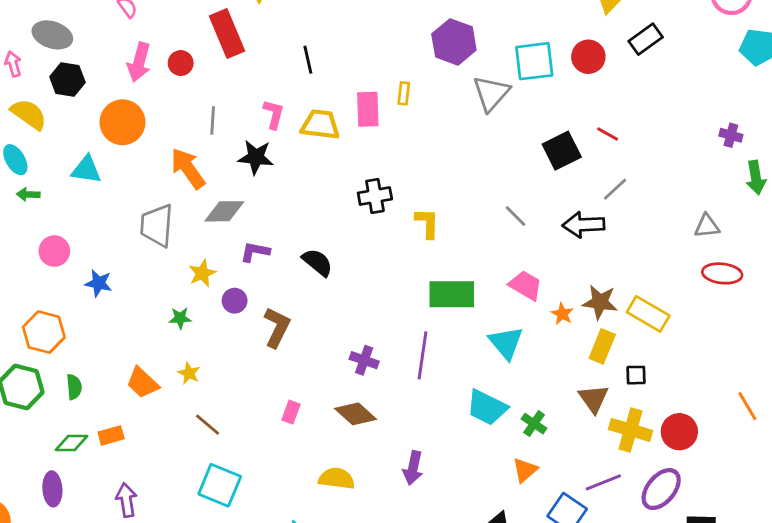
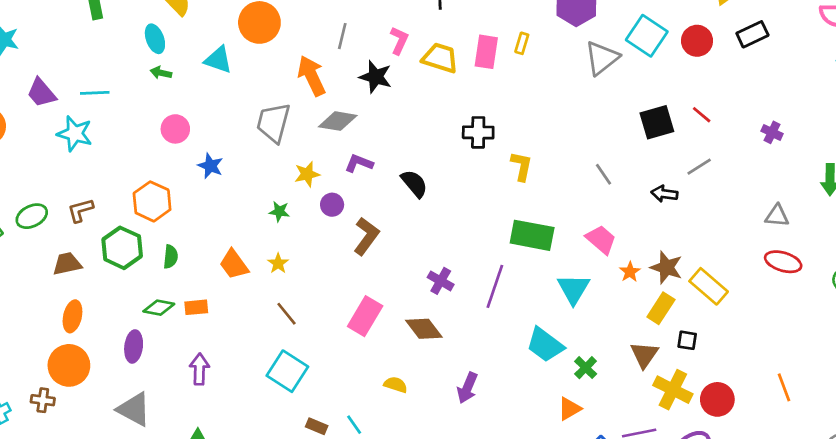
cyan square: (534, 61) -> (647, 36), turned 30
purple cross: (731, 135) -> (772, 132), moved
black arrow: (584, 225) -> (664, 194), size x0.7
pink rectangle: (291, 412) -> (365, 316), size x1.8
yellow semicircle: (337, 478) -> (396, 385), size x0.7

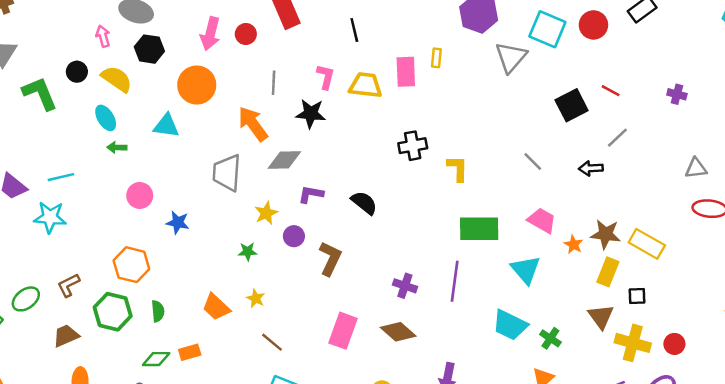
red circle: (717, 399) -> (674, 344), size x0.7

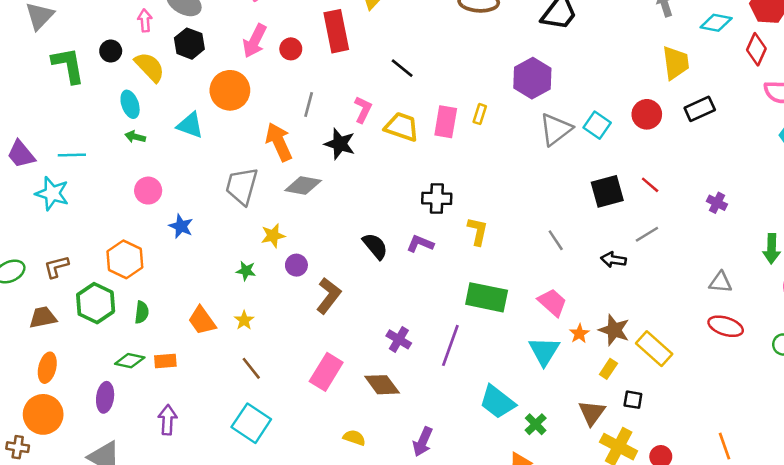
cyan square: (547, 29) -> (597, 125), moved, size x0.7
black line: (354, 30) -> (402, 68), turned -50
purple L-shape: (311, 194) -> (420, 244), moved
cyan triangle: (526, 270) -> (544, 351), moved
yellow rectangle: (608, 272) -> (608, 369), size x0.7

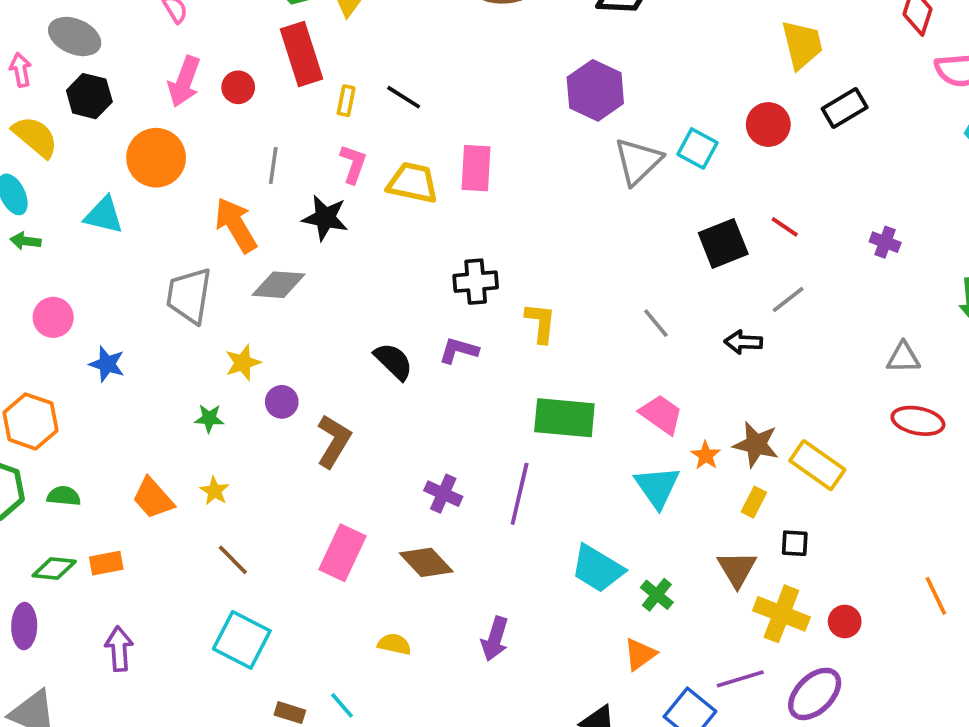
yellow rectangle: (480, 114) -> (346, 101), moved
green semicircle: (142, 312) -> (64, 496), turned -85

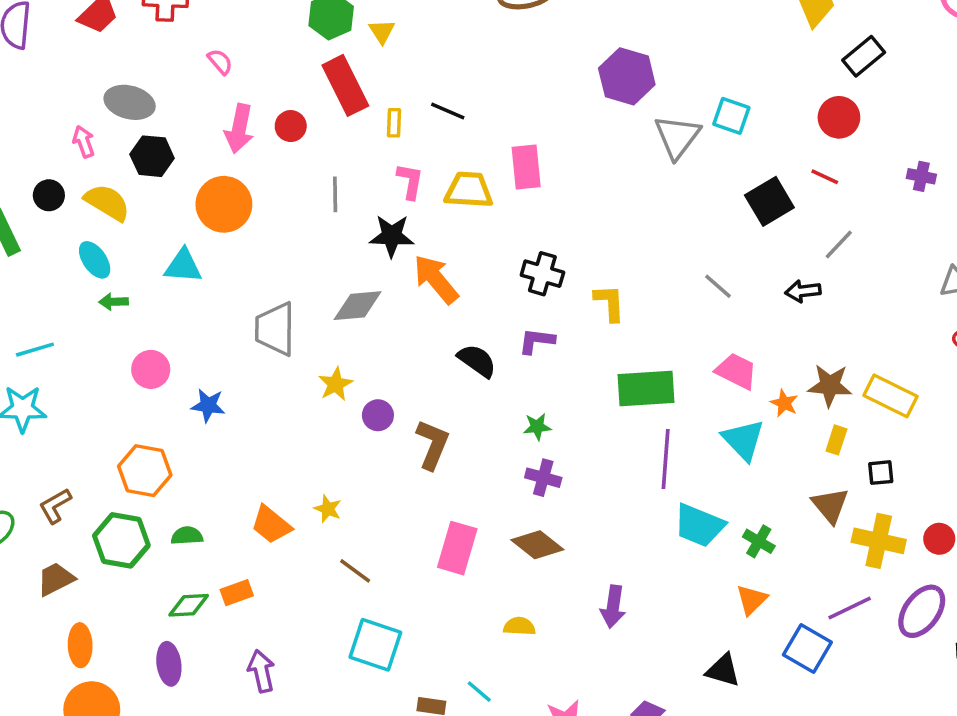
red circle: (768, 124) -> (839, 117), moved
orange arrow: (236, 225) -> (436, 279), moved
black cross: (476, 282) -> (542, 274), turned 30
green star: (209, 418) -> (537, 427), moved
purple line: (520, 494) -> (666, 459), moved

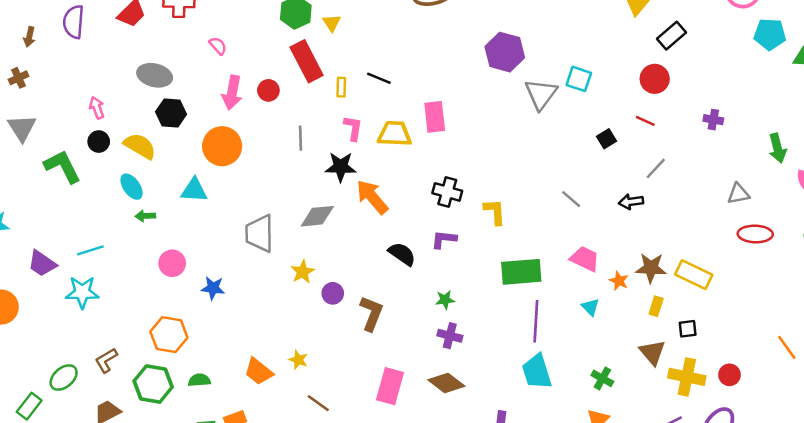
pink arrow: (84, 142) -> (97, 108), moved
black square: (769, 201) -> (607, 139), size x0.6
cyan triangle: (743, 440) -> (590, 307), size x0.6
cyan trapezoid: (699, 525) -> (537, 372), moved, turned 51

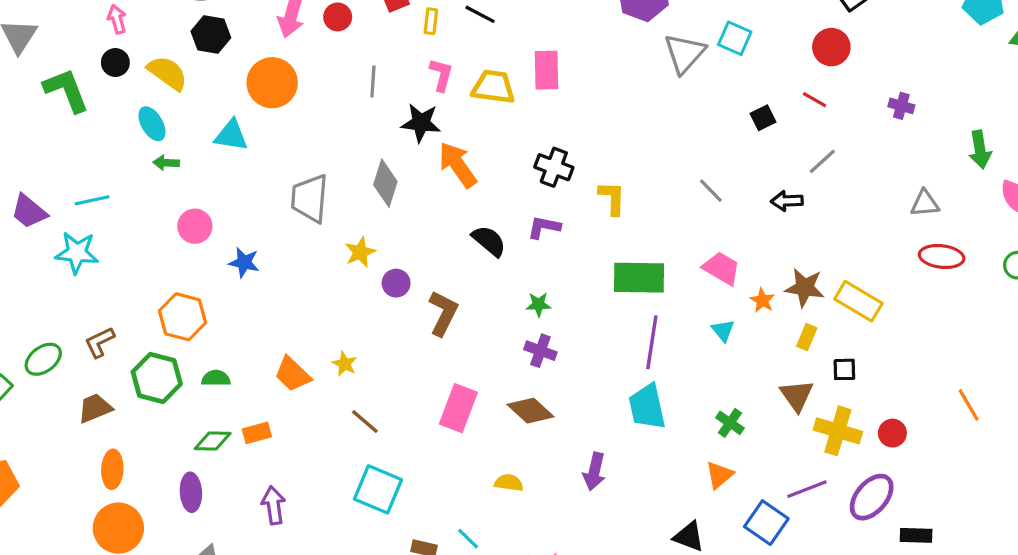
gray diamond: (317, 216) -> (385, 183), turned -72

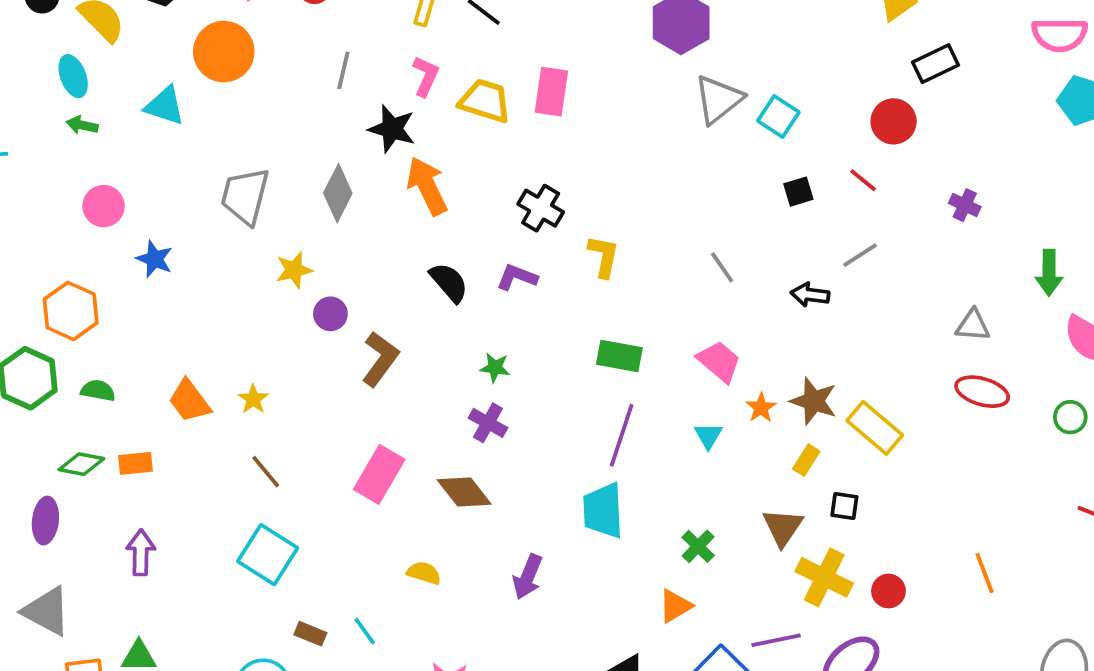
cyan square: (735, 38) -> (778, 116), moved
green rectangle: (639, 278) -> (619, 356), size x0.7

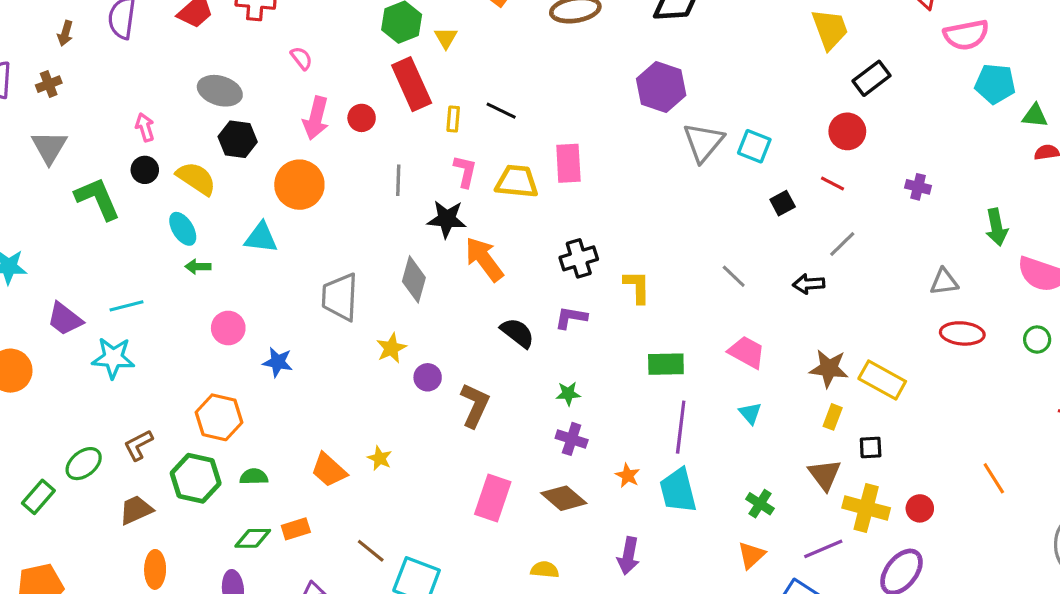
black cross: (541, 208) -> (579, 258), turned -36
orange star: (761, 408) -> (628, 475), moved
brown line: (266, 472) -> (371, 551), moved
purple line: (776, 640) -> (823, 549), moved

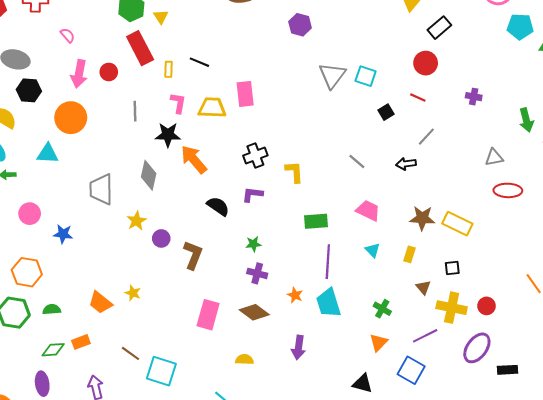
purple hexagon: (661, 87) -> (300, 25), moved, size x0.7
yellow rectangle: (833, 417) -> (410, 254), moved
brown triangle: (825, 475) -> (423, 287), size x0.7

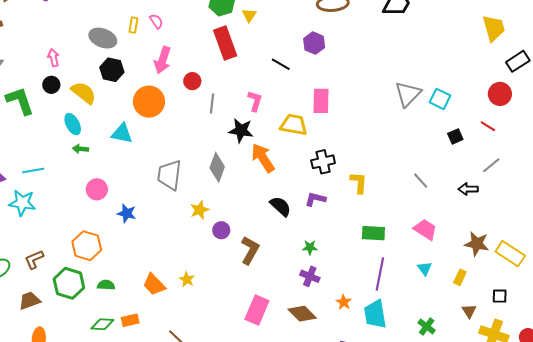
purple hexagon: (300, 25) -> (314, 43), moved
yellow rectangle: (168, 69) -> (133, 25), moved
red circle: (109, 72) -> (192, 81), moved
yellow trapezoid: (212, 108) -> (294, 125), moved

